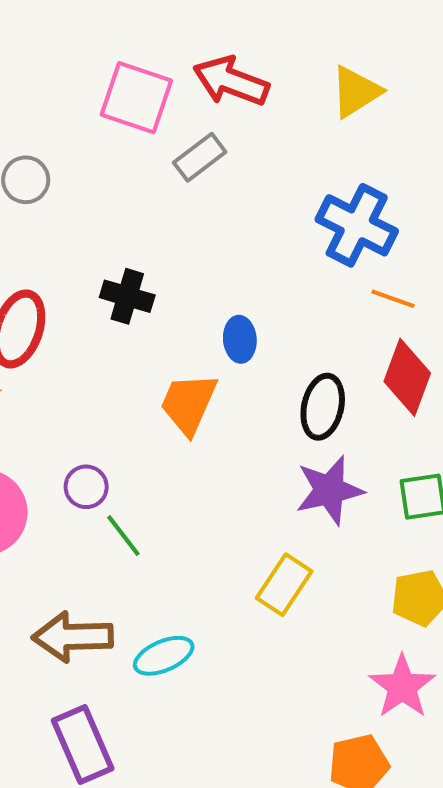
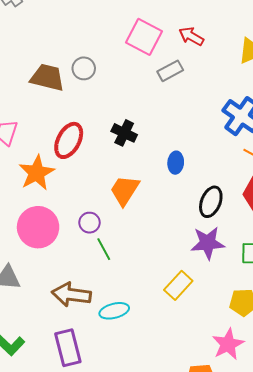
red arrow: (231, 81) -> (191, 36), size x0.7
orange trapezoid: (188, 404) -> (125, 190), moved

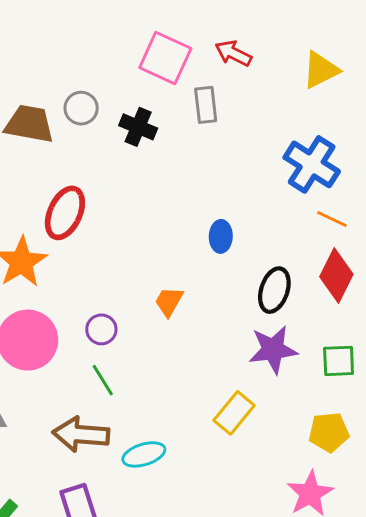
gray rectangle: (170, 71) -> (206, 105), turned -65
black cross: (124, 133) -> (138, 127), moved
orange trapezoid: (125, 190) -> (169, 302), moved, size x0.7
green line: (104, 249) -> (103, 380), moved

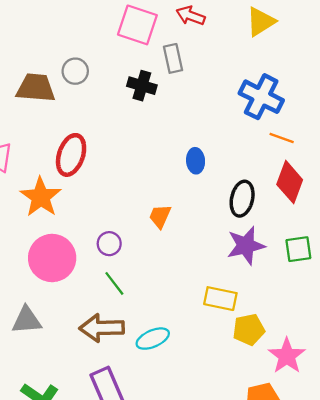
black cross: (138, 127) -> (142, 86), moved
yellow rectangle: (234, 413) -> (220, 299), turned 68
yellow pentagon: (329, 432) -> (249, 330), moved

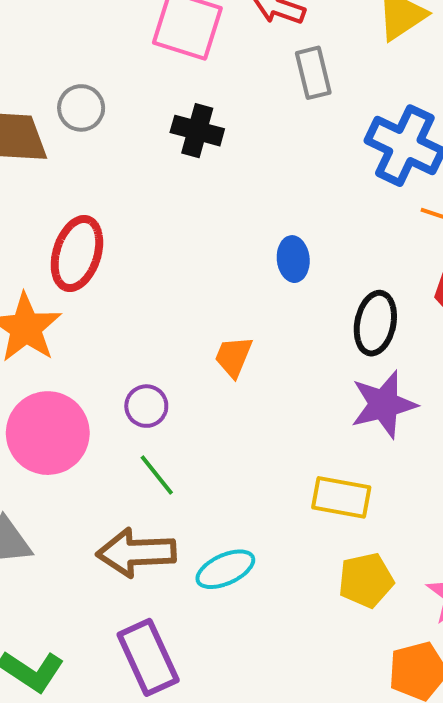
gray rectangle: (173, 58) -> (313, 73), moved
yellow pentagon: (249, 330) -> (366, 580), moved

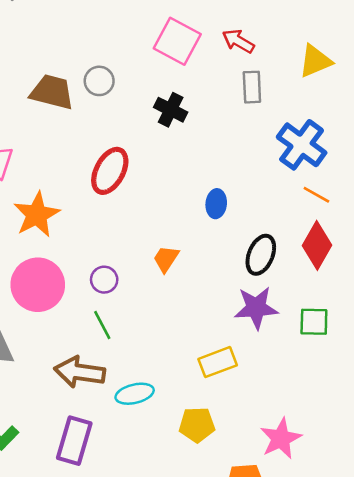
red ellipse: (77, 253) -> (110, 171), moved
yellow rectangle: (341, 497) -> (218, 362), turned -42
yellow pentagon: (366, 580) -> (197, 425), moved
purple rectangle: (148, 657) -> (74, 441), turned 30

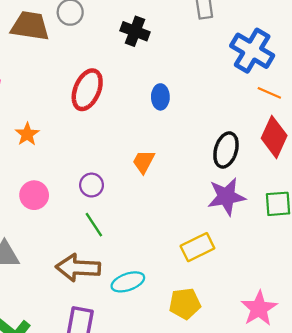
blue ellipse: (216, 204) -> (160, 97), moved
orange star: (37, 215) -> (27, 134), size x0.6
pink circle: (38, 285) -> (34, 195), size x0.6

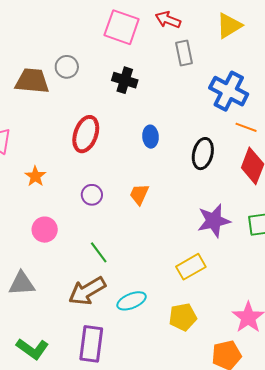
black ellipse: (226, 150) -> (203, 154), moved
purple circle: (92, 185) -> (92, 195), moved
brown arrow: (78, 268) -> (87, 291), turned -30

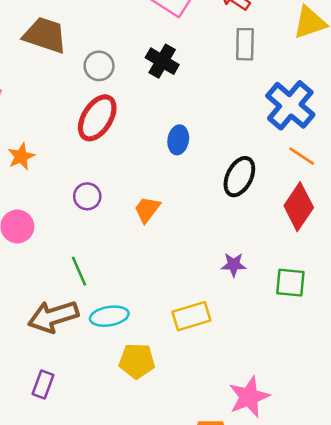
gray circle: (67, 67) -> (99, 66), moved
purple star: (214, 221) -> (234, 265), size x0.6
cyan ellipse: (132, 301) -> (109, 316), moved
yellow pentagon: (183, 317) -> (137, 361), moved
purple rectangle: (91, 344) -> (43, 384), size x0.6

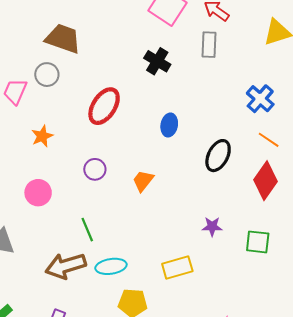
gray rectangle: (245, 44) -> (209, 45), moved
gray circle: (99, 66) -> (47, 75), moved
blue cross: (290, 105) -> (260, 99), size x0.7

